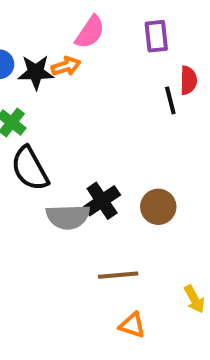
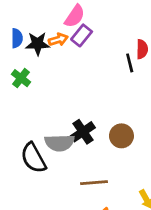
purple rectangle: (156, 36) -> (82, 35), moved, turned 45
black semicircle: (30, 169) -> (33, 158), moved

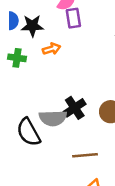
purple rectangle: (82, 35) -> (73, 18), turned -48
orange arrow: (58, 40) -> (52, 49), moved
green cross: (21, 78) -> (17, 58), turned -30

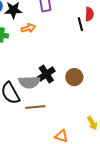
brown line: (85, 155) -> (35, 107), moved

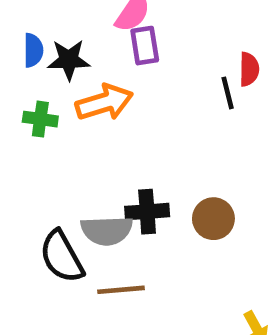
orange arrow: (28, 28) -> (104, 102), size x1.6
black cross: (46, 74) -> (147, 212), turned 30

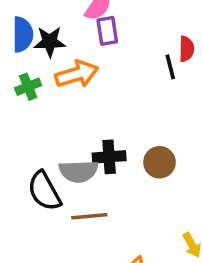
blue semicircle: (33, 50) -> (23, 34), size x1.4
green cross: (40, 119) -> (28, 87), turned -30

